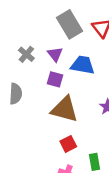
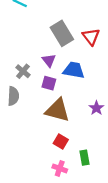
gray cross: (26, 54) -> (23, 71), moved
red square: (68, 144) -> (61, 141), turned -32

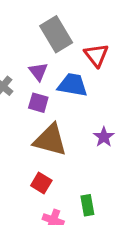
red triangle: (91, 37) -> (96, 55), moved
red square: (61, 141) -> (41, 183), moved

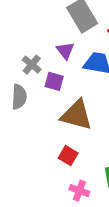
purple square: (38, 103) -> (54, 81), moved

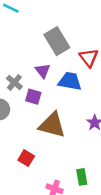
red square: (68, 156) -> (26, 158), moved

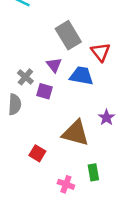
brown triangle: (52, 125) -> (75, 133), moved

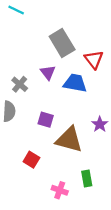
purple square: (45, 91) -> (46, 120), moved

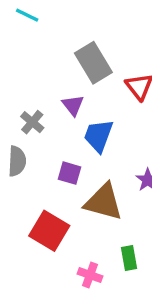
blue trapezoid: (75, 83) -> (98, 136), moved, turned -80
red square: (31, 160) -> (49, 231), size x1.6

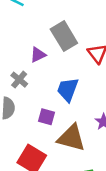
purple triangle: (73, 105) -> (38, 55), moved, turned 42

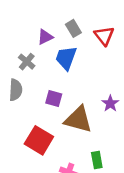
gray rectangle: (64, 36) -> (73, 28), moved, size x0.6
blue trapezoid: (68, 89) -> (66, 58), moved

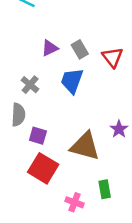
purple triangle: (45, 37) -> (50, 48), moved
purple square: (54, 98) -> (38, 136), moved

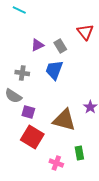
red triangle: (112, 57) -> (85, 32), moved
gray cross: (30, 85) -> (22, 73), turned -32
gray semicircle: (18, 115) -> (13, 96), turned 120

